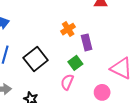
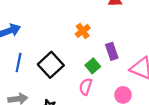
purple rectangle: (87, 42) -> (112, 51), moved

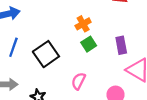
purple rectangle: (112, 51) -> (121, 45), moved
green square: (93, 66) -> (89, 44), moved

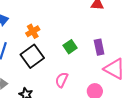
orange cross: (83, 24) -> (33, 31), moved

